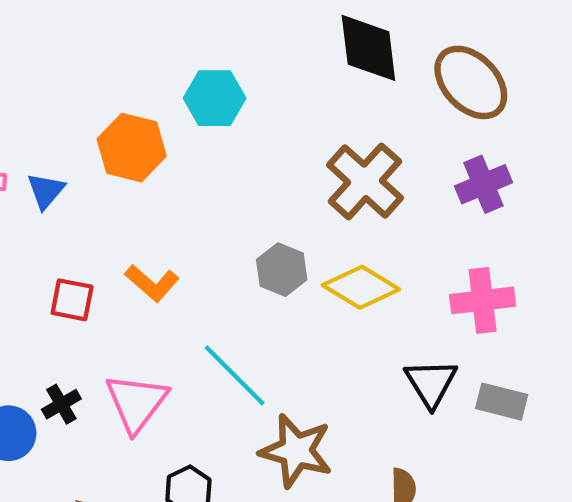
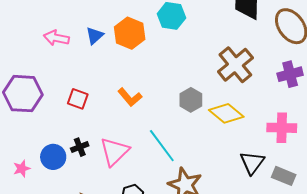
blue triangle: (46, 191) -> (95, 36), moved
red square: (72, 300) -> (78, 99), moved

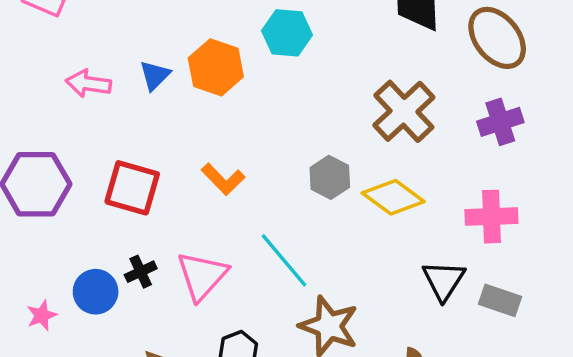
red square: (78, 99) -> (132, 188), size x1.5

